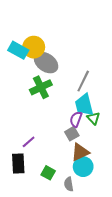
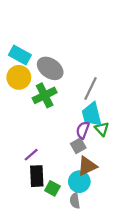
yellow circle: (34, 47) -> (19, 77), moved
black rectangle: (18, 164) -> (37, 176), moved
cyan circle: (83, 167) -> (79, 182), moved

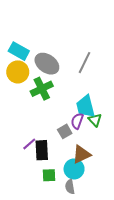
gray line: (91, 89) -> (84, 63), moved
gray square: (78, 146) -> (65, 131), moved
black rectangle: (37, 176) -> (42, 150), moved
green square: (52, 188) -> (49, 175), turned -32

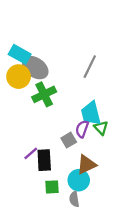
gray ellipse: (47, 64) -> (35, 68), moved

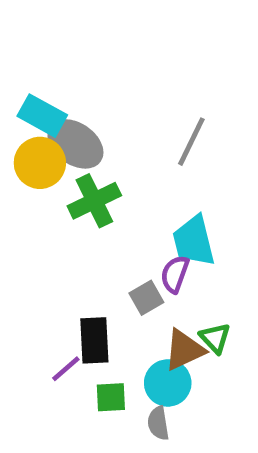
green triangle: (101, 128) -> (215, 338), moved
purple line: (31, 153) -> (66, 369), moved

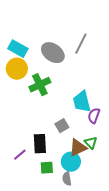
gray line: (191, 142) -> (81, 44), moved
gray ellipse: (75, 144) -> (53, 53), moved
purple semicircle: (175, 274) -> (94, 116), moved
purple line: (66, 369) -> (20, 155), moved

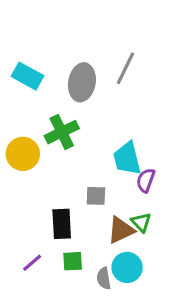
gray ellipse: (53, 53) -> (82, 82), turned 65
yellow circle: (17, 69) -> (23, 154), moved
gray square: (62, 126) -> (96, 196), turned 32
purple line: (20, 155) -> (32, 263), moved
cyan circle: (71, 162) -> (127, 267), moved

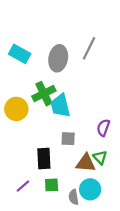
cyan trapezoid: (127, 159) -> (60, 106), moved
brown triangle: (121, 230) -> (86, 163), turned 30

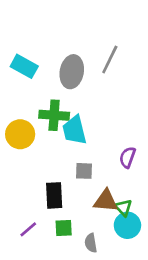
green cross: (44, 94) -> (54, 115), turned 30
green triangle: (100, 157) -> (123, 208), moved
cyan circle: (90, 189) -> (127, 225), moved

